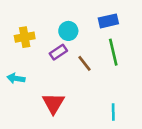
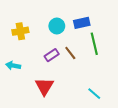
blue rectangle: (108, 21) -> (82, 23), moved
purple rectangle: (58, 52) -> (52, 55), moved
cyan line: (113, 112) -> (94, 94), turned -48

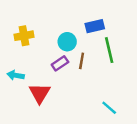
cyan circle: (57, 26) -> (67, 42), moved
brown line: (70, 53) -> (82, 61), turned 48
red triangle: (44, 86) -> (40, 93), moved

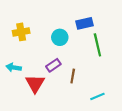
brown line: (82, 61) -> (73, 76), moved
purple rectangle: (60, 63) -> (53, 65), moved
cyan line: (109, 108) -> (97, 96), turned -64

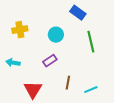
blue rectangle: (85, 23) -> (78, 13), moved, turned 49
brown line: (73, 76) -> (68, 83), moved
red triangle: (35, 84) -> (33, 90), moved

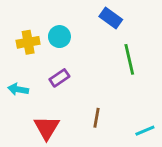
cyan circle: (56, 35) -> (59, 37), moved
purple rectangle: (50, 61) -> (59, 78), moved
cyan line: (91, 90) -> (145, 131), moved

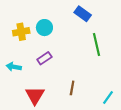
cyan line: (145, 131) -> (108, 98), turned -32

